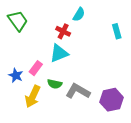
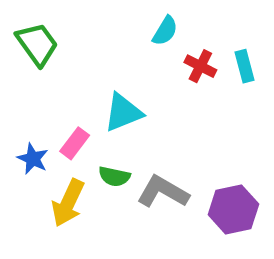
red cross: (63, 31) -> (200, 66), moved

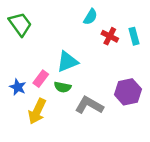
green semicircle: (114, 176) -> (63, 87), moved
purple hexagon: (233, 209) -> (128, 92), moved

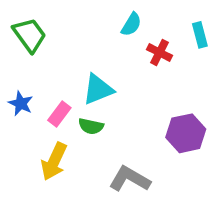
cyan rectangle: (134, 36) -> (200, 35), moved
blue star: (18, 87) -> (21, 103), moved
gray L-shape: (89, 105) -> (130, 179), moved

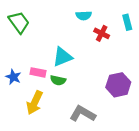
cyan semicircle: (131, 24) -> (84, 16), turned 56
blue star: (21, 103) -> (13, 77), moved
pink rectangle: (59, 114) -> (38, 72), turned 64

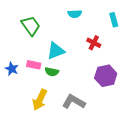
green trapezoid: (19, 22) -> (31, 26), moved
red cross: (102, 33) -> (94, 43), moved
yellow arrow: (35, 103) -> (40, 100), moved

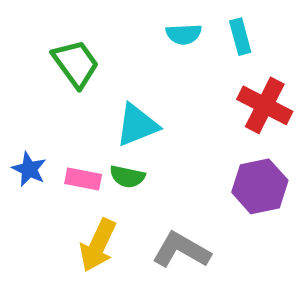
cyan rectangle: (114, 20) -> (240, 37), moved
red cross: (94, 43) -> (265, 105), moved, size x1.5
pink rectangle: (34, 65) -> (83, 179), moved

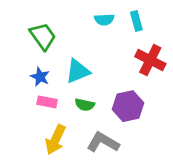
blue star: (29, 169) -> (40, 77), moved
green semicircle: (127, 177) -> (85, 105), moved
purple hexagon: (260, 186) -> (128, 106), moved

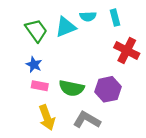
cyan triangle: (78, 71) -> (66, 27), moved
green semicircle: (85, 105) -> (72, 88), size x1.5
yellow arrow: (55, 140) -> (47, 118), turned -45

